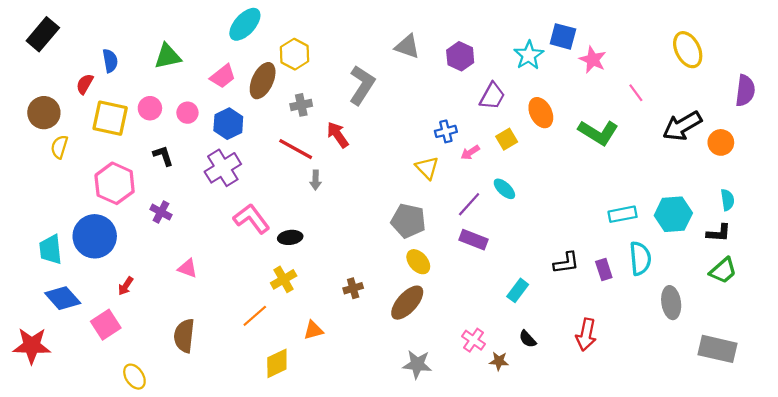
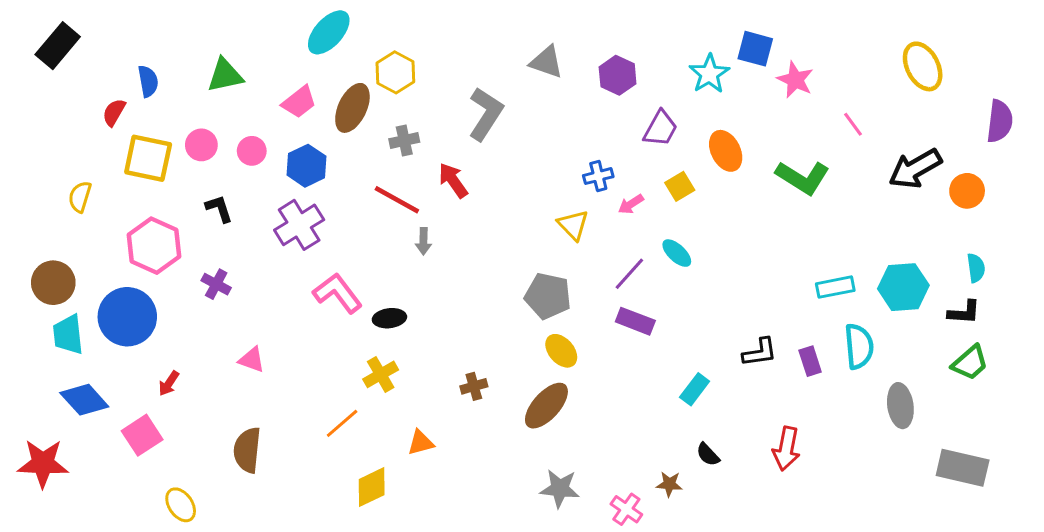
brown circle: (44, 113) -> (53, 283), moved
pink cross: (473, 340) -> (626, 509), moved

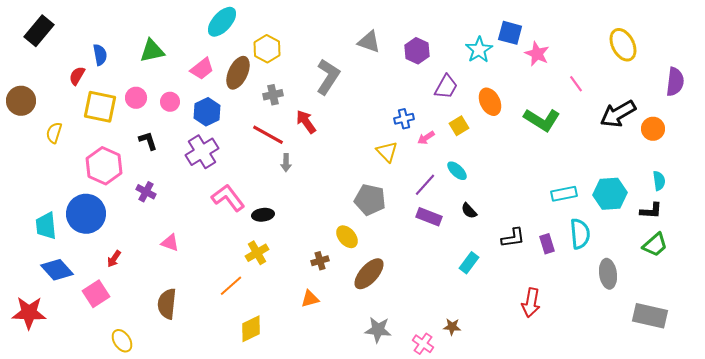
brown circle: (53, 283) -> (21, 101), moved
yellow ellipse: (561, 351) -> (347, 237), moved
orange triangle: (421, 443) -> (310, 299), moved
black semicircle: (708, 454) -> (469, 211), moved

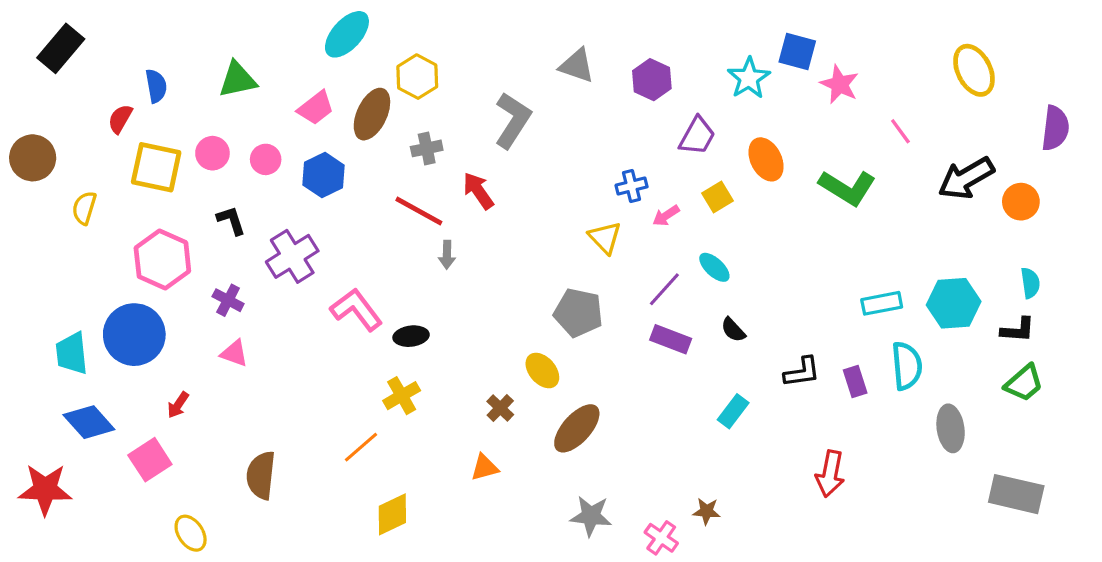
purple cross: (202, 152) -> (292, 256), moved
pink triangle: (170, 243) -> (234, 353), moved
brown cross: (320, 261) -> (500, 408), turned -30

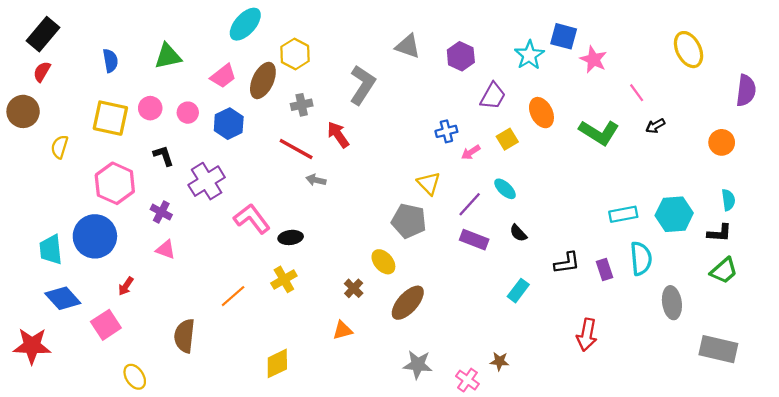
red semicircle: (120, 119) -> (42, 72), moved
black arrow: (966, 178) -> (655, 126), moved, size x0.5
yellow triangle: (605, 238) -> (429, 183), moved
gray arrow: (447, 255) -> (316, 180), turned 102
orange line: (361, 447) -> (233, 296), moved

